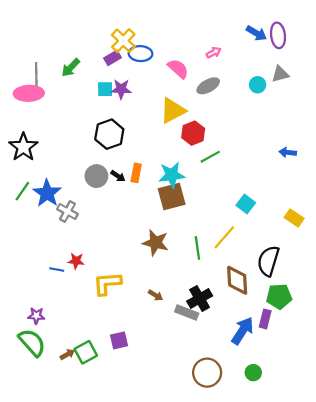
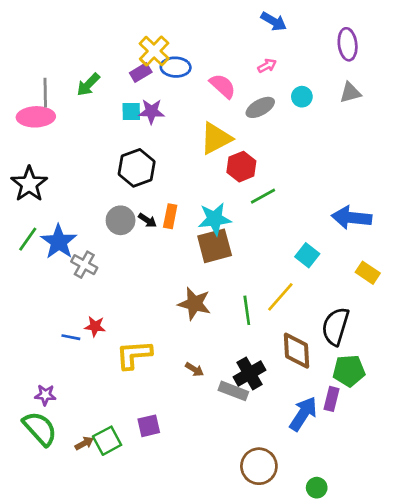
blue arrow: (257, 33) -> (274, 21), moved
cyan circle: (258, 85) -> (302, 97), moved
blue arrow: (288, 152) -> (352, 218), moved, size x1.8
green circle: (253, 373) -> (317, 488), moved

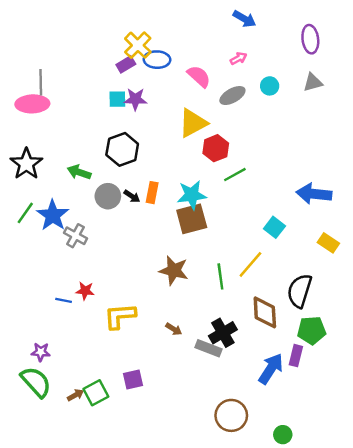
green arrow: (88, 85) -> (79, 172), moved, turned 65

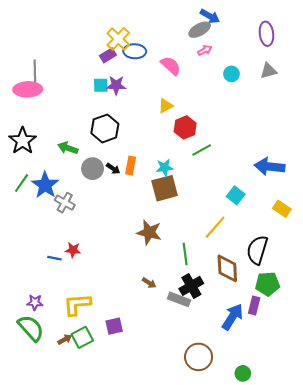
gray ellipse: (232, 96) -> (200, 30), moved
yellow triangle: (193, 123) -> (166, 106), size x0.6
cyan star: (192, 195) -> (165, 168), size x0.7
green line: (220, 276) -> (185, 254), moved
yellow L-shape: (120, 316) -> (77, 304), moved

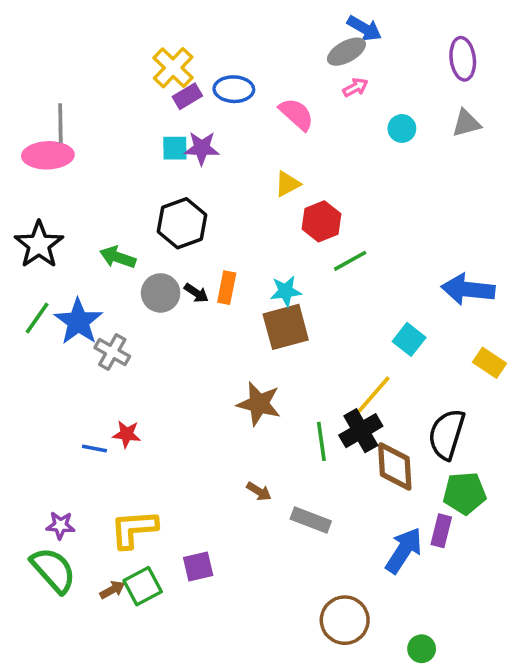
yellow cross: (118, 39) -> (173, 68), moved
black cross: (191, 286) -> (361, 431), moved

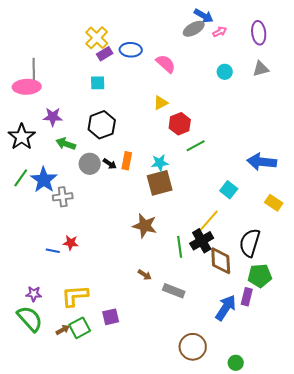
pink arrow: (355, 87) -> (220, 32), moved
purple star: (202, 148) -> (53, 117), moved
gray cross: (112, 352) -> (63, 197), turned -36

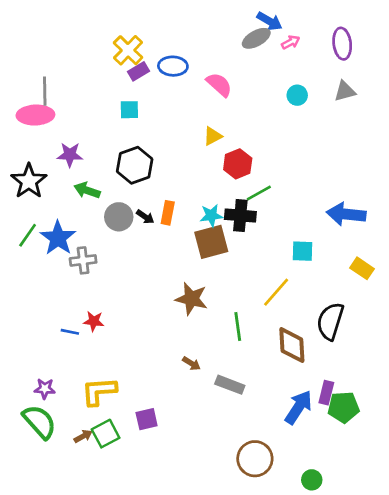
cyan square: (229, 190) -> (302, 251), turned -36
black cross: (202, 241) -> (240, 215), moved, turned 35
green pentagon: (260, 276) -> (343, 407), moved

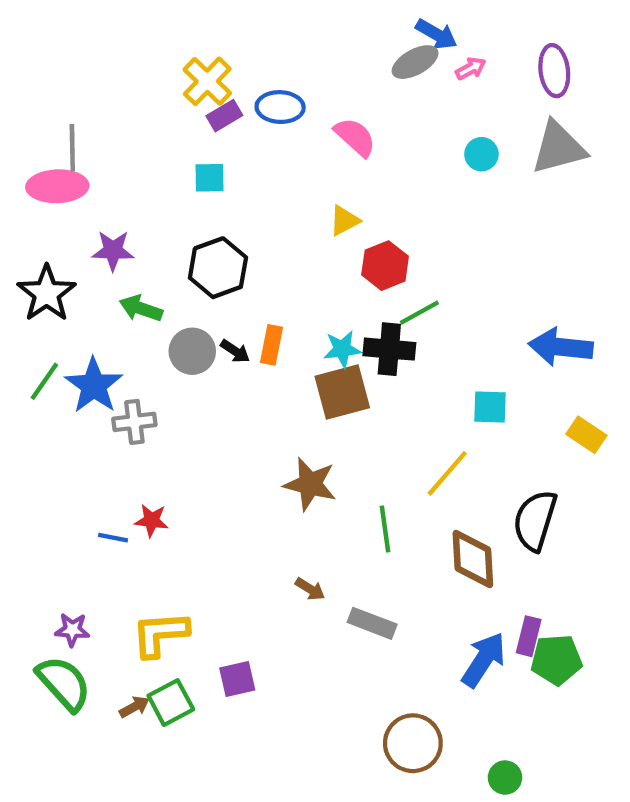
gray triangle: (345, 91) -> (559, 148), size x1.6

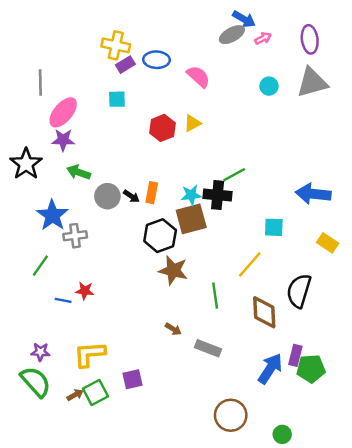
yellow cross: (207, 81) -> (116, 45), turned -32
pink ellipse: (57, 186) -> (63, 112), moved, turned -48
red hexagon: (385, 266) -> (162, 128), moved
black hexagon: (218, 268) -> (160, 236), moved
green line: (44, 381) -> (40, 266), moved

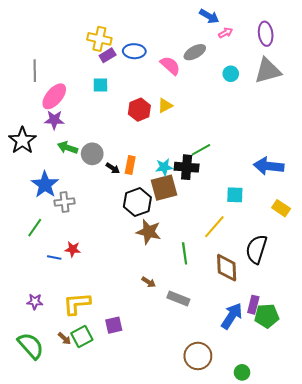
gray ellipse: (232, 35) -> (195, 52), moved
gray circle: (107, 196) -> (92, 154), moved
green semicircle: (36, 382) -> (31, 346), moved
brown arrow: (75, 395) -> (64, 339), turned 72

